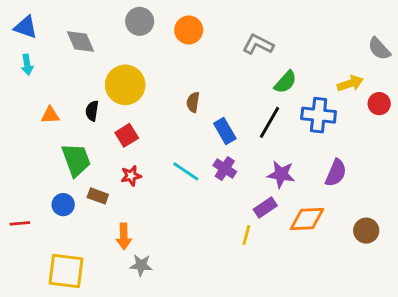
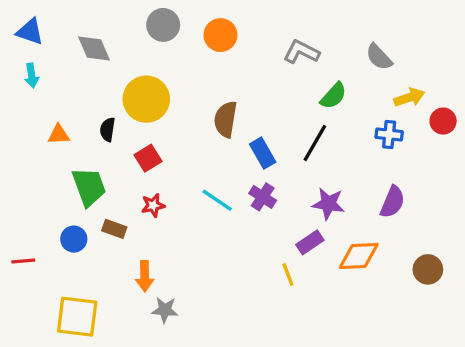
gray semicircle: (379, 49) -> (379, 57), moved
brown semicircle: (193, 102) -> (226, 119), size x1.5
blue cross: (319, 115) -> (389, 135), moved, size x0.7
yellow line: (246, 235) -> (288, 274), turned -36

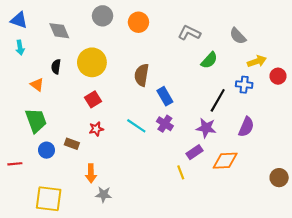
black semicircle: (108, 129) -> (56, 67), moved
orange triangle: (59, 135) -> (37, 85), turned 40
black line: (315, 143) -> (218, 100), moved
green trapezoid: (89, 187) -> (36, 121), moved
brown circle: (428, 269) -> (279, 178), moved

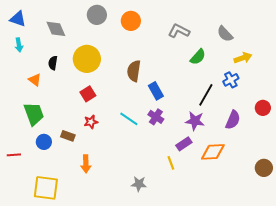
red circle: (278, 76) -> (263, 108), moved
blue cross: (244, 85) -> (231, 80), turned -35
gray star: (104, 194) -> (139, 184), moved

